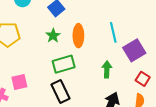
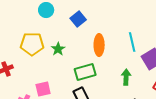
green star: (53, 36) -> (58, 49), moved

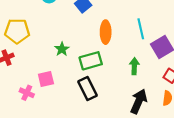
yellow pentagon: (32, 44) -> (17, 31), moved
green star: (58, 49) -> (62, 49), moved

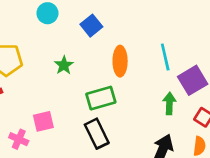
green star: (62, 49) -> (64, 65), moved
green arrow: (134, 66) -> (169, 104), moved

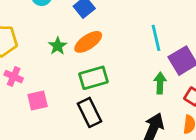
orange ellipse: (120, 61) -> (88, 42), moved, turned 56
pink cross: (19, 139) -> (14, 77), moved

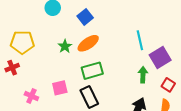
pink cross: (14, 77) -> (31, 96), moved
pink square: (38, 100) -> (60, 88), moved

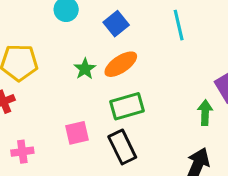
cyan line: (140, 40) -> (179, 25), moved
pink cross: (31, 96) -> (22, 152), moved, turned -32

